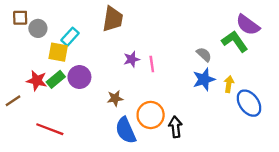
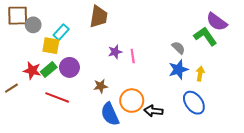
brown square: (20, 18) -> (18, 16), size x1.5
blue ellipse: (249, 103) -> (194, 103), moved
black arrow: (175, 127) -> (153, 111), turned -78
red line: (50, 129) -> (57, 97), moved

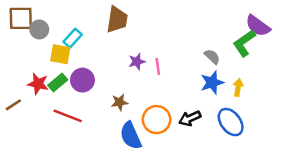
green L-shape: (205, 36) -> (244, 43), turned -90
black arrow: (153, 111) -> (190, 118), moved, turned -30

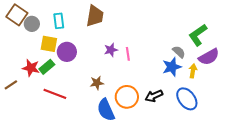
brown square: (21, 18) -> (17, 15), turned 35
purple semicircle: (258, 26) -> (209, 57), moved, turned -65
cyan rectangle: (73, 38) -> (59, 21), moved, turned -49
gray semicircle: (212, 57) -> (179, 52), moved
purple circle: (82, 80) -> (67, 52), moved

